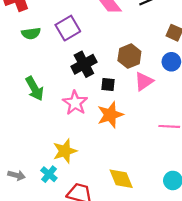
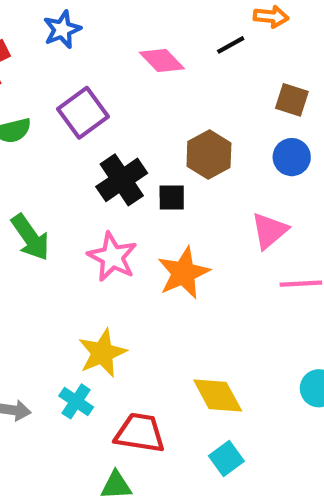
pink triangle: (144, 81) -> (269, 231), moved
black square: (108, 84) -> (172, 197), moved

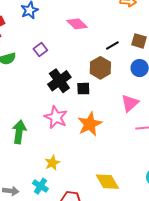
black line: (231, 45) -> (112, 46), moved
purple square: (83, 113) -> (40, 49), size x0.6
green arrow: (30, 237) -> (19, 132), moved, turned -135
yellow star: (102, 353) -> (52, 163), size x0.7

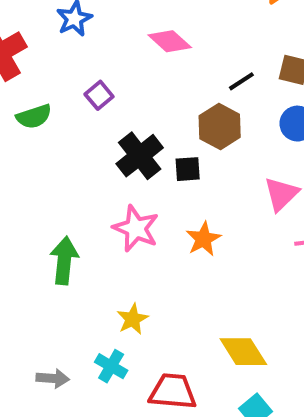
orange star: (90, 124) -> (203, 239), size x0.7

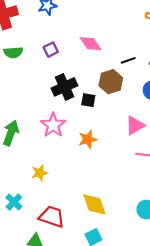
pink diamond: (170, 41) -> (91, 44), moved
cyan cross: (111, 366) -> (14, 202), moved

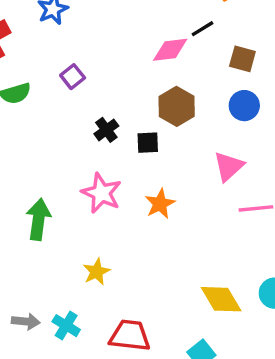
pink diamond: (91, 44) -> (170, 50), moved, turned -50
black line: (128, 60) -> (203, 29), moved
black cross: (64, 87) -> (106, 130), size x0.6
yellow diamond: (94, 204) -> (221, 299), moved

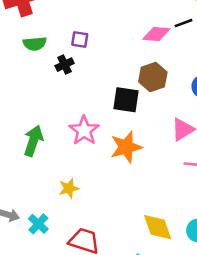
purple square: (73, 77) -> (80, 39), turned 36
black cross: (106, 130) -> (65, 65), moved
black square: (148, 143) -> (126, 100), size x1.5
orange star: (160, 204) -> (126, 147), size x1.4

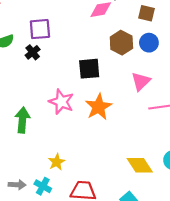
purple square: (80, 39) -> (40, 29), size x1.5
brown hexagon: (153, 77) -> (121, 43), moved
yellow star: (69, 188) -> (57, 162), moved

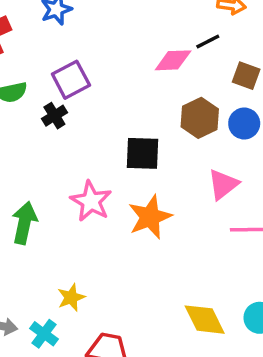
purple square: (40, 29) -> (71, 80), turned -30

